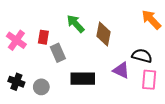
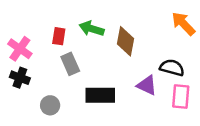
green arrow: (76, 24) -> (92, 29), turned -30
red rectangle: (43, 37) -> (59, 36), moved
black cross: (16, 82) -> (20, 78), moved

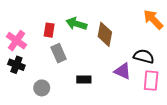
black rectangle: (100, 95) -> (84, 79), size x0.6

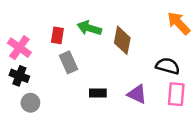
purple triangle: (123, 71) -> (137, 94), moved
gray circle: (42, 88) -> (30, 103), moved

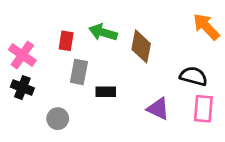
gray rectangle: (68, 62) -> (79, 72), turned 35
black rectangle: (98, 93) -> (106, 92), moved
gray circle: (30, 103) -> (58, 119), moved

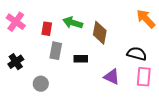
pink cross: (22, 55) -> (16, 22), moved
black cross: (22, 88) -> (16, 62), turned 35
black rectangle: (106, 92) -> (81, 59), moved

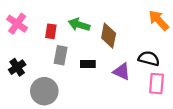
purple triangle: (112, 77) -> (122, 72), moved
gray circle: (41, 84) -> (44, 91), size x1.6

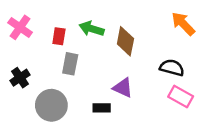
black rectangle: (88, 64) -> (102, 108), moved
purple triangle: (122, 72) -> (123, 88), moved
pink rectangle: (157, 84) -> (181, 96), turned -66

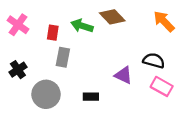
brown diamond: (125, 41) -> (112, 17), moved, turned -55
purple triangle: (123, 88) -> (123, 75), moved

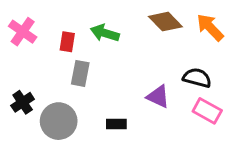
brown diamond: (112, 17) -> (165, 22), moved
black cross: (18, 70) -> (23, 102), moved

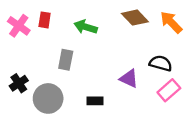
red rectangle: (67, 42) -> (45, 20), moved
pink rectangle: (207, 111) -> (169, 90), turned -70

